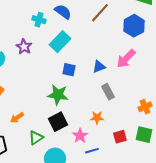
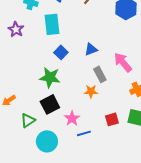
cyan rectangle: (60, 42) -> (52, 24), turned -50
pink arrow: (126, 59) -> (123, 62), moved, turned 95
blue square: (69, 70) -> (61, 52), turned 32
orange star: (97, 118) -> (91, 91), moved

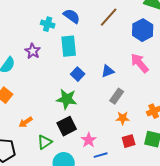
pink arrow: (123, 62) -> (140, 63), moved
gray rectangle: (100, 74) -> (117, 96), turned 63
orange star: (91, 91) -> (123, 118), moved

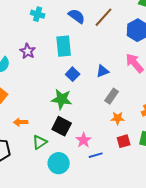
blue semicircle: (72, 16) -> (77, 16), moved
cyan cross: (48, 24) -> (38, 14), moved
orange arrow: (26, 122) -> (21, 122), turned 32
black square: (67, 126) -> (62, 126), turned -36

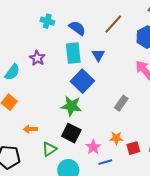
blue semicircle: (77, 16) -> (77, 28), moved
blue triangle: (103, 71) -> (98, 55), moved, turned -40
blue square: (73, 74) -> (82, 81), size x1.6
orange star: (118, 118) -> (116, 138), moved

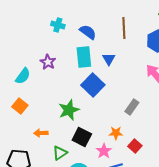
brown line: (113, 24) -> (124, 28), turned -45
green star: (71, 106) -> (69, 110), moved, turned -30
orange star: (116, 138) -> (116, 133), moved
red square: (133, 148) -> (135, 146), moved, turned -32

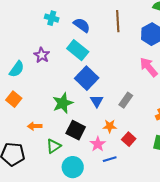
cyan rectangle: (84, 57) -> (78, 50), turned -45
blue triangle: (109, 59) -> (97, 101), moved

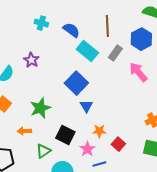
cyan rectangle: (78, 50) -> (87, 51), moved
gray rectangle: (126, 100) -> (115, 53), moved
green star: (63, 103) -> (40, 108), moved

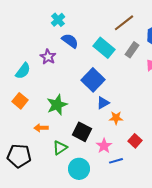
cyan cross: (41, 23) -> (58, 20), turned 32
brown line: (107, 26) -> (124, 23), turned 55
blue semicircle: (71, 30) -> (70, 41), moved
blue triangle: (86, 106) -> (103, 103), turned 32
orange star: (99, 131) -> (116, 118), moved

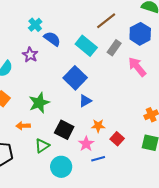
cyan cross: (58, 20) -> (35, 25), moved
orange star: (116, 118) -> (98, 126), moved

